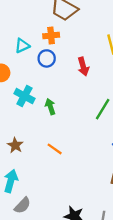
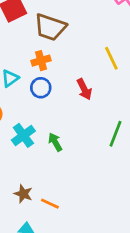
cyan cross: (24, 96) -> (23, 135), turned 36
orange line: (55, 149) -> (50, 204), moved

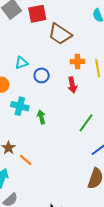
orange cross: (41, 61) -> (77, 62), moved
cyan cross: (23, 135) -> (20, 106), turned 36

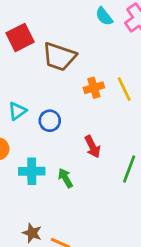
red arrow: (72, 85) -> (92, 147), moved

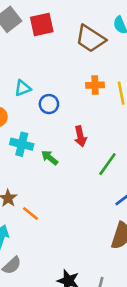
brown trapezoid: (59, 57) -> (91, 39), moved
green arrow: (65, 178) -> (50, 158), turned -36

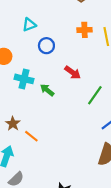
cyan triangle: (23, 88) -> (29, 25), moved
red arrow: (80, 136) -> (73, 72), turned -42

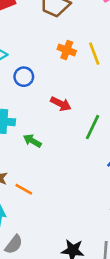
orange cross: (85, 30) -> (67, 50), turned 32
green arrow: (47, 90) -> (32, 141), moved

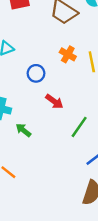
blue circle: (24, 77) -> (36, 73), moved

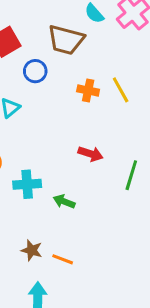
blue circle: (36, 73) -> (35, 71), moved

